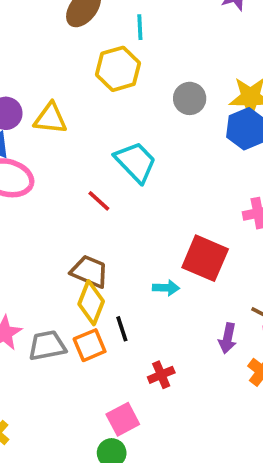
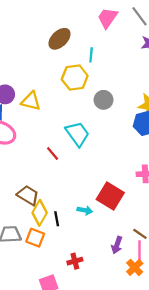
gray circle: (190, 98) -> (104, 100), moved
brown trapezoid: (90, 271) -> (28, 195), moved
black line: (122, 329) -> (57, 219), moved
orange square: (90, 345) -> (35, 238), turned 36

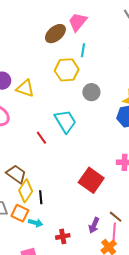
pink trapezoid: (108, 18) -> (78, 22), moved
cyan arrow: (85, 210) -> (36, 223), moved
red cross: (75, 261) -> (63, 236), moved

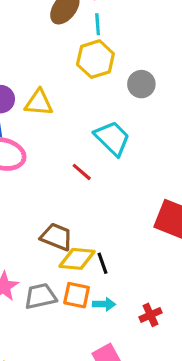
cyan line: (83, 50) -> (98, 24), moved
yellow diamond: (26, 191) -> (77, 259), turned 75

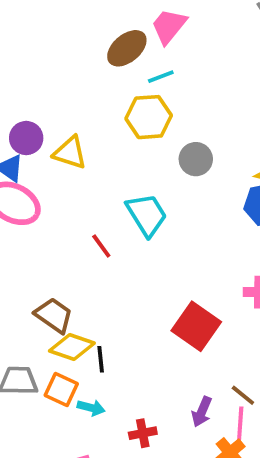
cyan line: (98, 24) -> (161, 77), turned 60

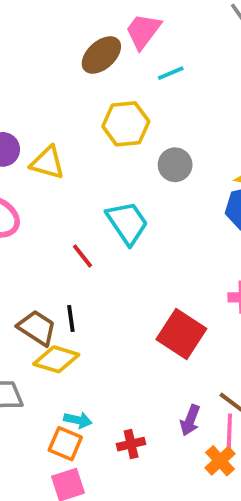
cyan line: (161, 77) -> (171, 73), moved
black line: (101, 359) -> (71, 319), moved
orange square: (61, 390) -> (65, 444), moved

